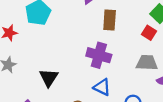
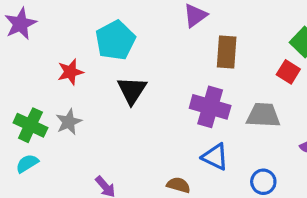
gray trapezoid: (147, 63) -> (263, 115), moved
black triangle: (49, 78) -> (132, 90), moved

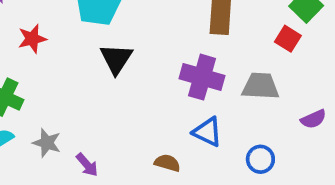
red star: (70, 72) -> (32, 39), moved
gray star: (69, 122) -> (47, 143), moved, turned -30

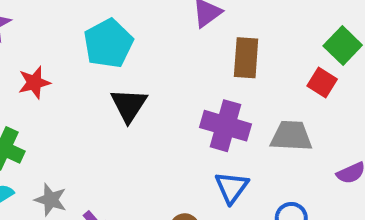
blue triangle: (207, 132) -> (232, 187), turned 40

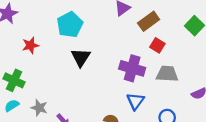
brown rectangle: (246, 58) -> (149, 21), moved, turned 50
red square: (322, 83) -> (157, 45), moved

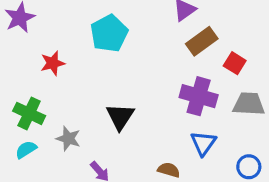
brown rectangle: (149, 21) -> (202, 41), moved
black triangle: (81, 57) -> (120, 117), moved
gray star: (39, 108) -> (68, 139), moved

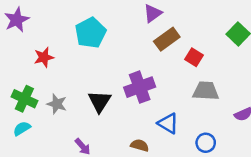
purple cross: (199, 96) -> (140, 87), moved, turned -36
gray star: (68, 139) -> (57, 104), moved
blue triangle: (203, 143) -> (168, 123), turned -35

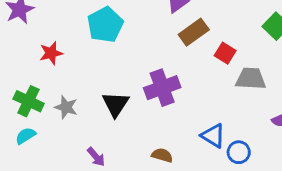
gray trapezoid: (206, 91) -> (251, 79), moved
blue triangle: (168, 123) -> (213, 136), moved

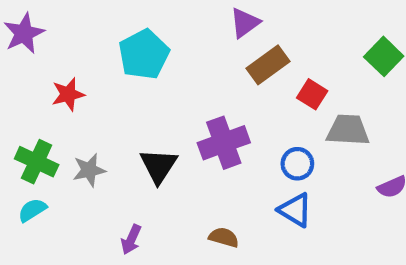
gray star: (66, 107) -> (89, 170), turned -30
blue circle: (239, 152) -> (297, 164), moved
purple arrow: (96, 157) -> (131, 239), turned 65

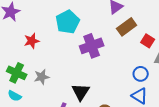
purple cross: (224, 143) -> (92, 46), moved
black triangle: (159, 166) -> (81, 92), moved
cyan semicircle: (32, 210) -> (15, 96), turned -120

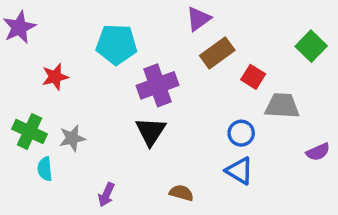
cyan pentagon: (68, 22) -> (117, 44), turned 30
black triangle: (81, 92) -> (151, 131), moved
cyan semicircle: (15, 96) -> (45, 169), moved, turned 56

